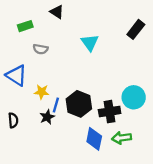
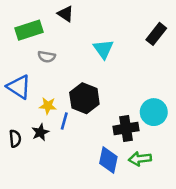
green rectangle: (25, 26) -> (29, 30), size x1.5
black hexagon: (79, 104) -> (84, 98), moved
black star: (47, 117) -> (40, 132), moved

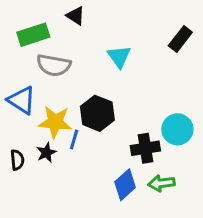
gray semicircle: (47, 57) -> (54, 65), size x1.6
yellow star: (48, 106) -> (55, 122), size x1.6
blue diamond: (108, 160) -> (125, 185), turned 36

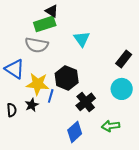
green rectangle: (33, 35) -> (45, 24), moved
black rectangle: (180, 39) -> (124, 59), moved
black cross: (145, 148) -> (86, 102), moved, turned -30
blue diamond: (125, 185) -> (75, 132), moved

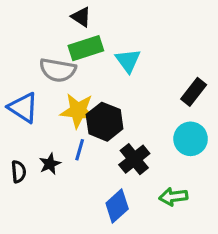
green rectangle: (45, 24) -> (86, 48), moved
yellow star: (38, 84) -> (78, 111), moved

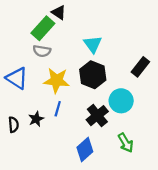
green rectangle: (86, 48) -> (43, 28), moved, turned -30
gray semicircle: (58, 70) -> (42, 51), size x0.7
black hexagon: (105, 122) -> (93, 75), moved
cyan circle: (191, 139) -> (121, 101), moved
green arrow: (173, 197) -> (126, 143), turned -114

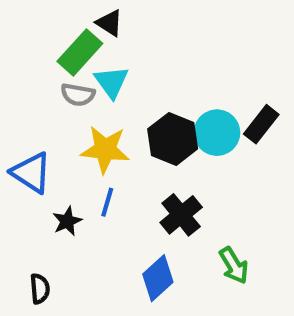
cyan triangle: (93, 44) -> (111, 82), moved
blue triangle: (17, 78) -> (31, 173), moved
cyan circle: (121, 101) -> (217, 133), moved
black semicircle: (13, 125) -> (40, 289), moved

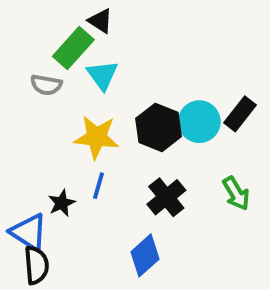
gray semicircle: (78, 95) -> (46, 85), moved
blue triangle: (31, 173) -> (29, 232), moved
green arrow: (234, 265) -> (236, 193), moved
black semicircle: (40, 289) -> (36, 265), size x1.4

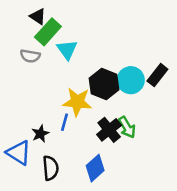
black triangle: (100, 21) -> (38, 17), moved
yellow star: (97, 137) -> (77, 102), moved
green arrow: (236, 193) -> (127, 127), moved
black semicircle: (36, 265) -> (51, 168), moved

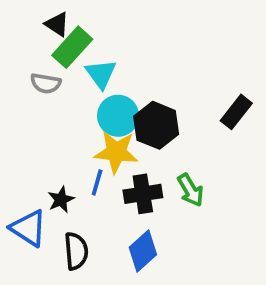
cyan circle: (131, 80) -> (118, 116), moved
black cross: (109, 130) -> (143, 194), moved, turned 30

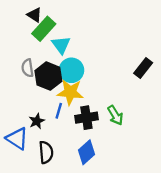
gray semicircle: (46, 83) -> (28, 68), moved, turned 72
black hexagon: (156, 125) -> (48, 76), moved

